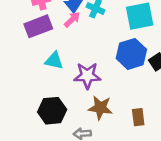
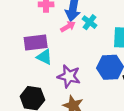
purple rectangle: (38, 26) -> (36, 42), moved

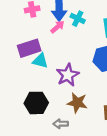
purple star: (69, 76) -> (68, 75), turned -30

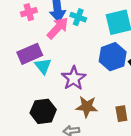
pink arrow: (57, 27) -> (58, 28), size x1.5
cyan triangle: (40, 61) -> (43, 66), turned 42

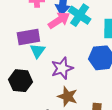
cyan cross: (78, 17) -> (80, 15), size x1.5
black hexagon: (43, 111) -> (20, 81), moved

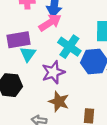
cyan cross: (80, 15) -> (69, 47), moved

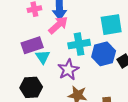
cyan cross: (69, 47) -> (79, 44), turned -35

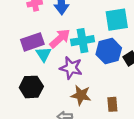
pink arrow: (58, 25) -> (60, 38), moved
purple star: (68, 70) -> (71, 68), turned -30

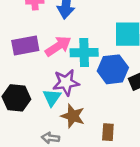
cyan triangle: (44, 54) -> (52, 97), moved
purple star: (71, 68) -> (66, 82), turned -30

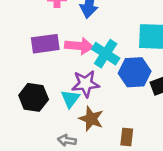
pink arrow: (58, 46) -> (79, 46), turned 36
cyan cross: (84, 53) -> (106, 54), turned 32

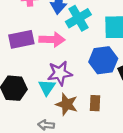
cyan cross: (106, 54) -> (78, 18), moved, turned 30
brown rectangle: (127, 137) -> (95, 103), moved

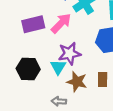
pink arrow: (52, 40) -> (61, 23), turned -45

